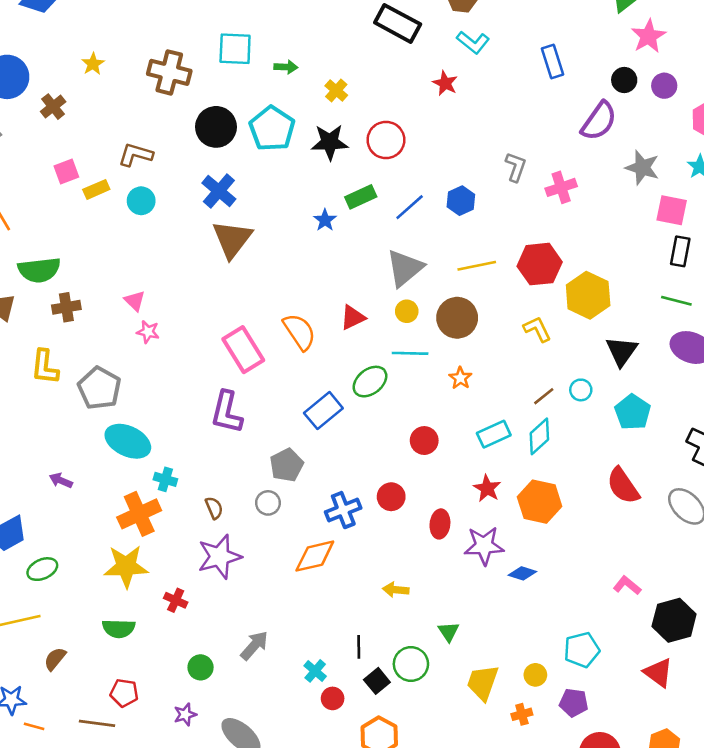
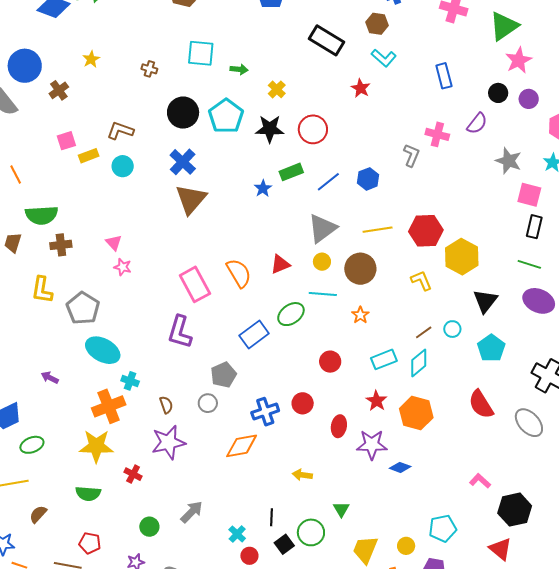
brown cross: (169, 72) -> (149, 69), size x0.5
purple semicircle: (599, 121) -> (477, 123), size x0.7
pink cross: (561, 187) -> (437, 134), moved, turned 30

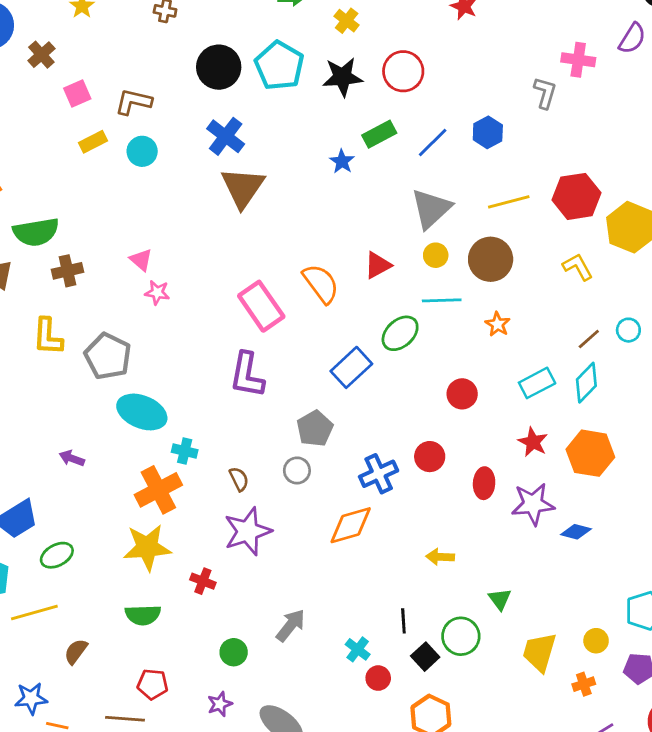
pink square: (66, 141) -> (77, 93), moved

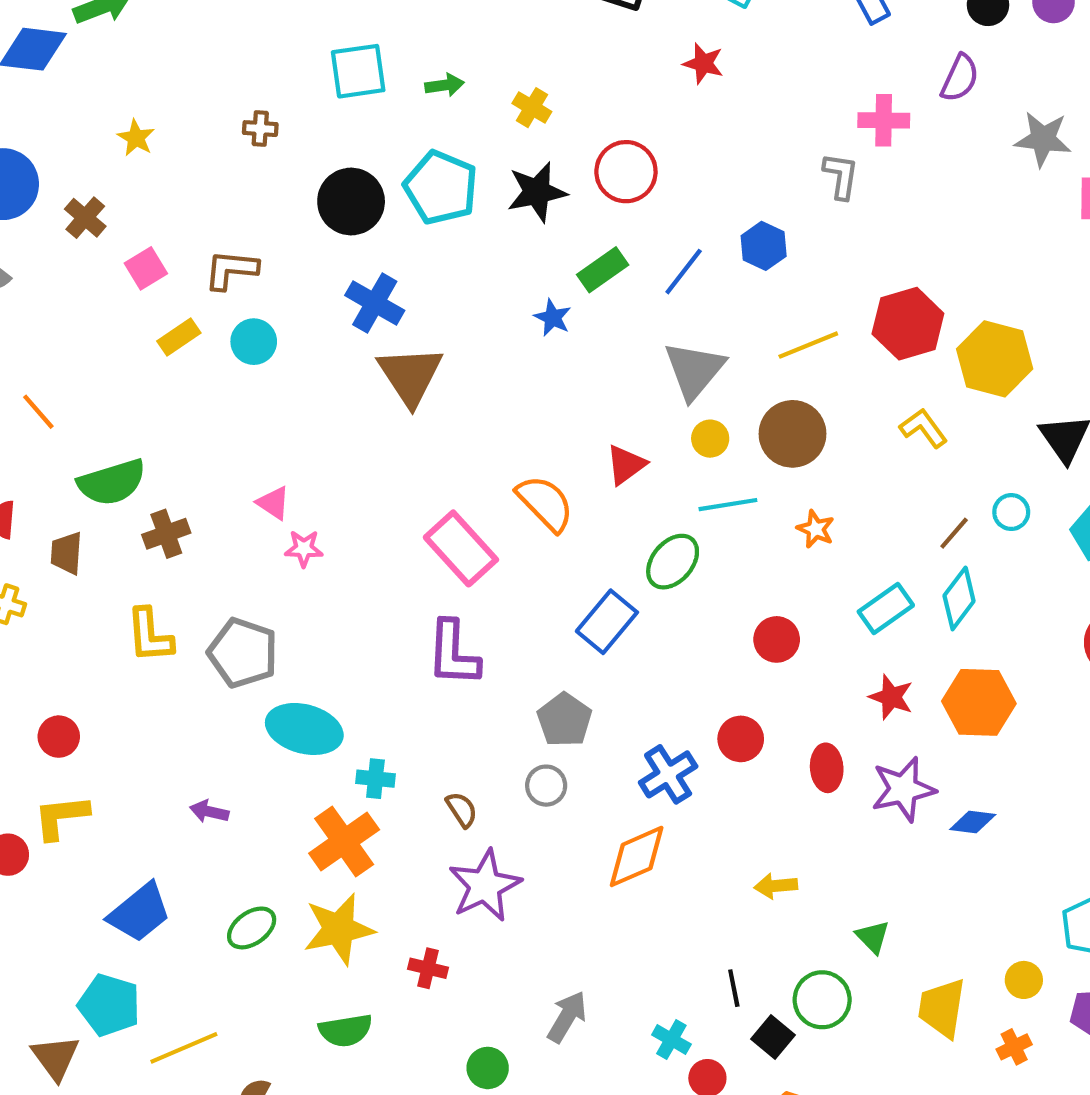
green ellipse: (57, 555) -> (252, 928), moved

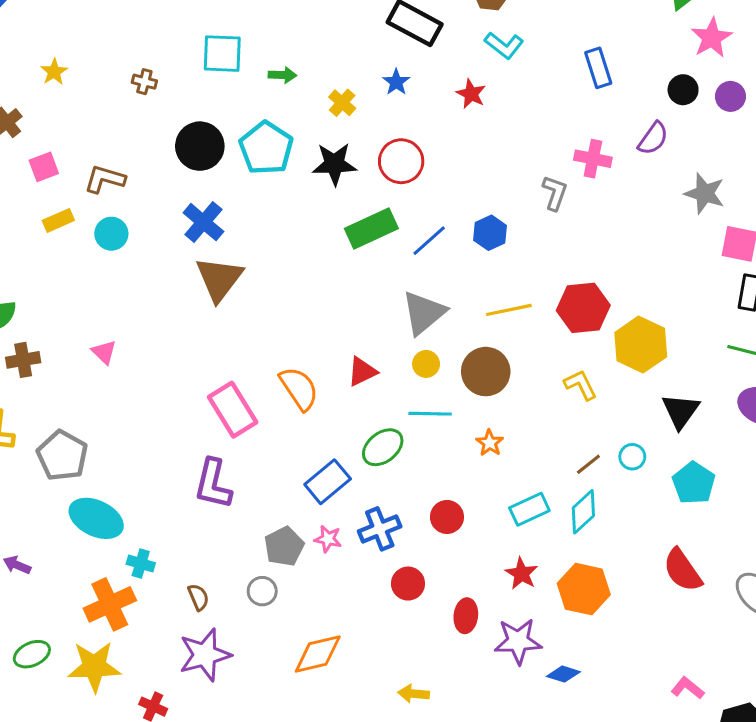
green rectangle: (603, 270) -> (371, 229), size x1.4
blue star: (553, 318) -> (396, 82), moved
pink star: (304, 549) -> (328, 539), moved
blue cross: (668, 774) -> (380, 529), moved

